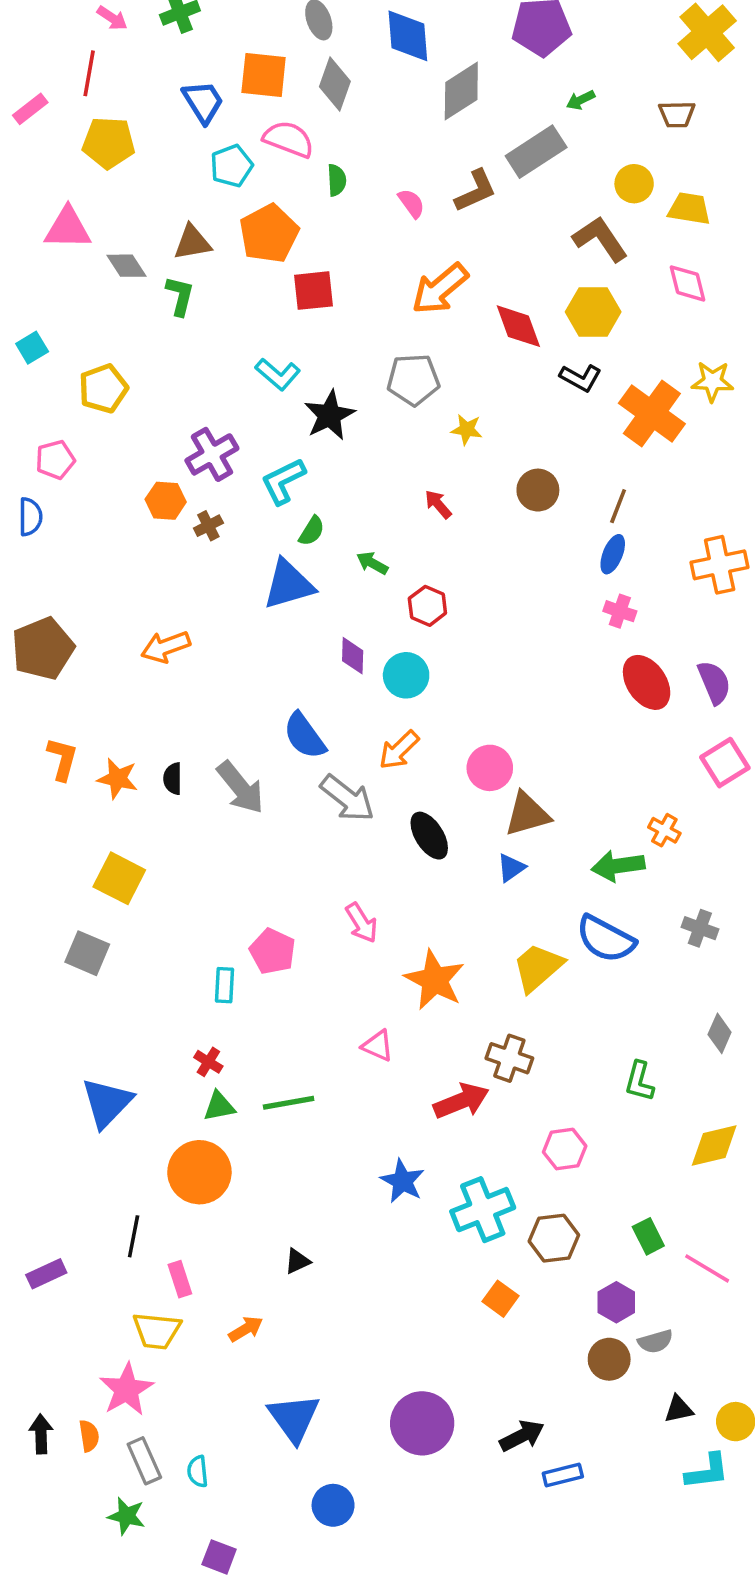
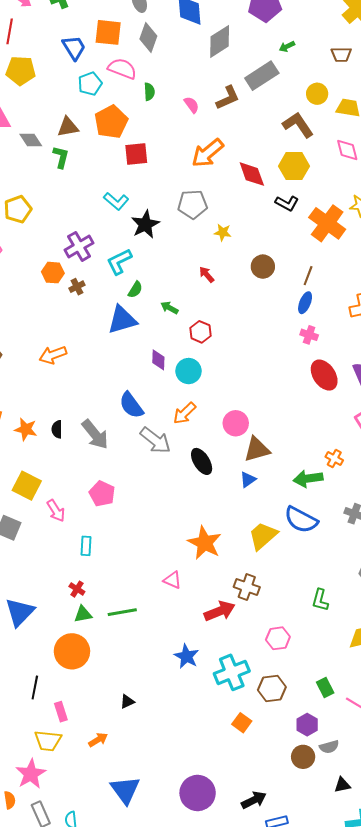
pink arrow: (362, 923) -> (56, 511), moved
pink pentagon: (273, 951) -> (102, 494), moved

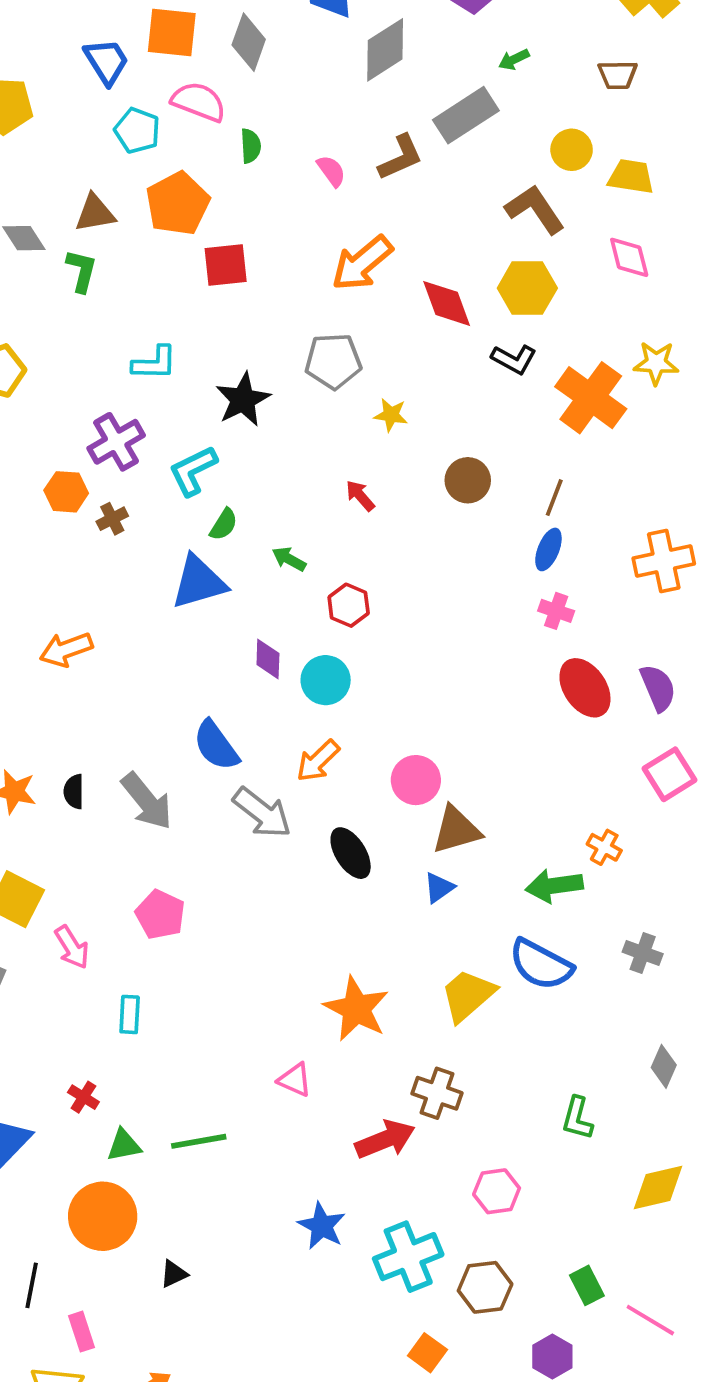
cyan pentagon: (90, 84) -> (137, 131), turned -30
cyan L-shape: (116, 201) -> (155, 363), moved, turned -40
red cross: (77, 589) -> (83, 1097), moved
black triangle: (127, 702) -> (174, 1274), moved

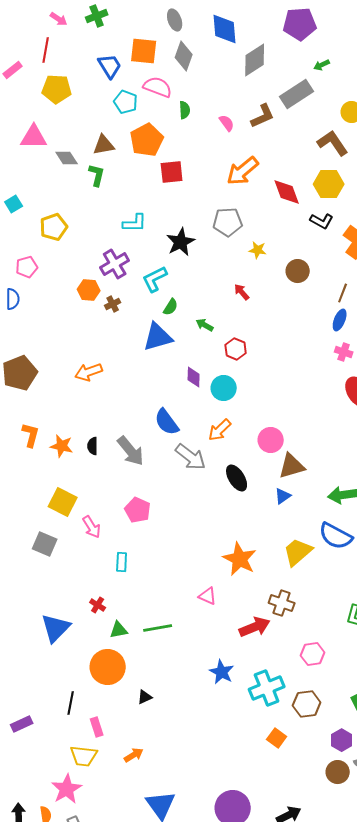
brown circle: (468, 480) -> (298, 271), moved

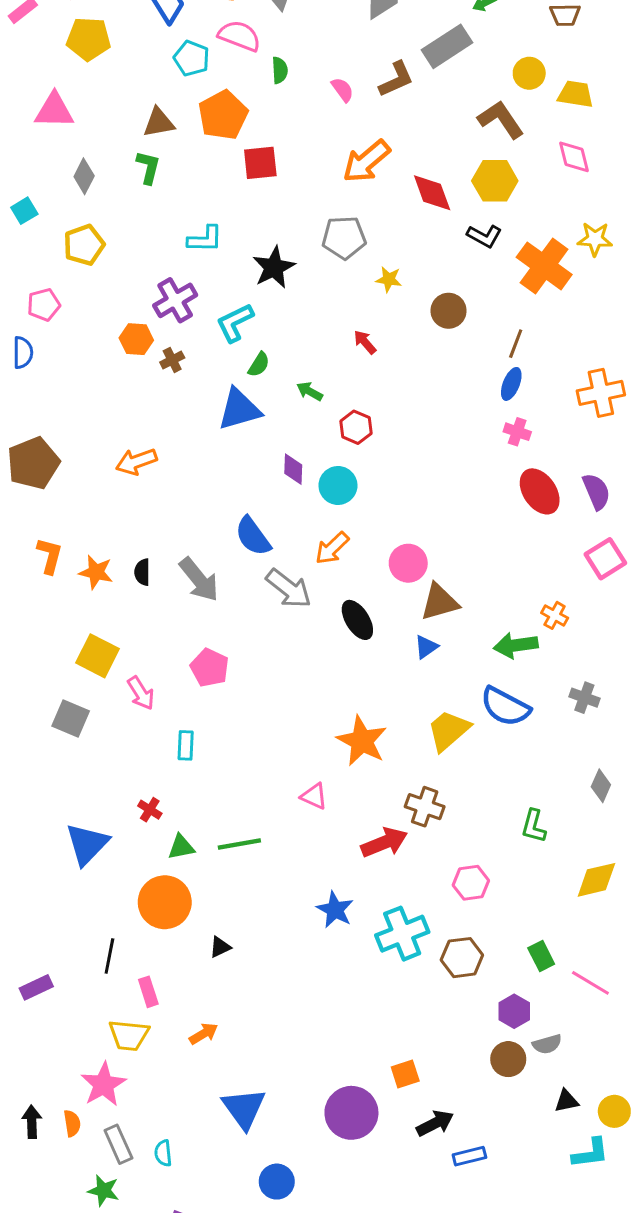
gray diamond: (67, 158) -> (84, 176), moved, turned 60
orange square: (277, 738) -> (405, 1074), moved, turned 36

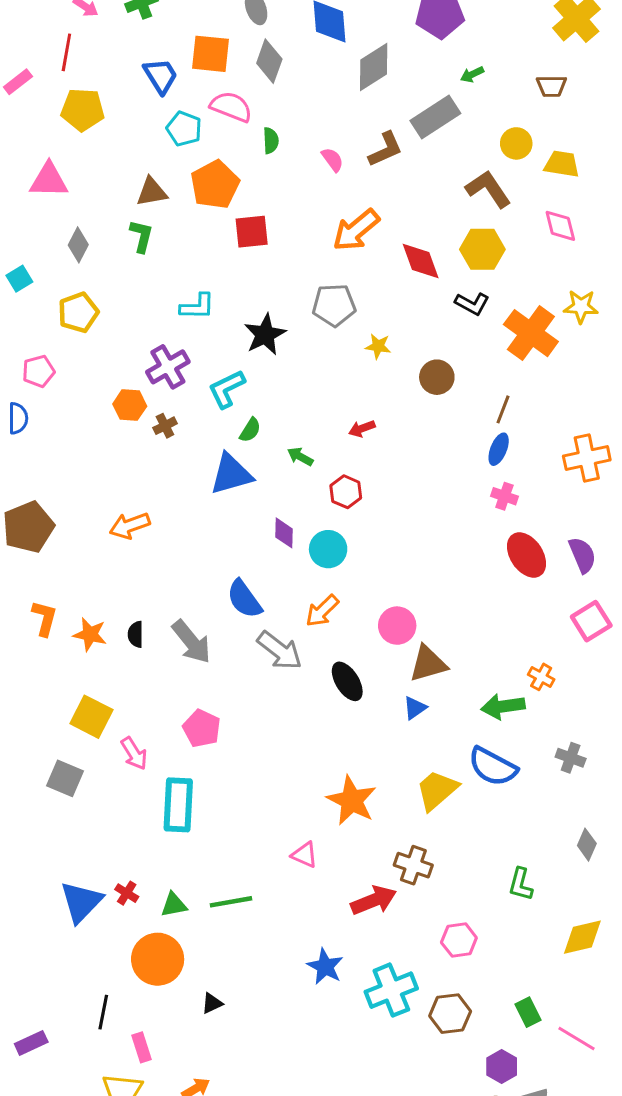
red arrow: (365, 342) -> (362, 429), moved, turned -70
cyan rectangle: (186, 745) -> (178, 805), size x1.8
red cross: (150, 810) -> (127, 893), moved

